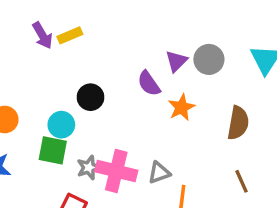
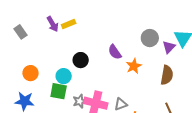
purple triangle: (176, 61) -> (169, 47), moved

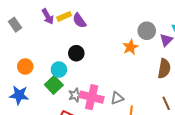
purple semicircle: (115, 52) -> (79, 21), moved
orange star: (134, 66) -> (130, 47), moved
green square: (59, 91) -> (54, 85), turned 36

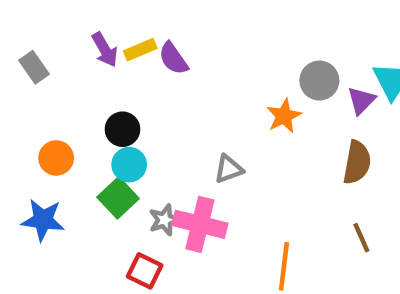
black circle: (76, 53) -> (122, 129), moved
gray triangle: (117, 98) -> (229, 169), moved

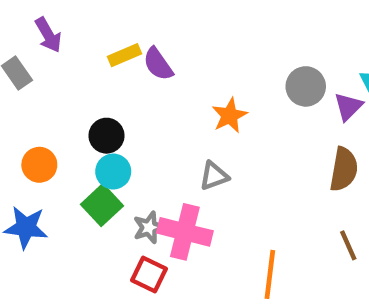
purple arrow: (105, 50) -> (48, 35), moved
orange star: (284, 116) -> (230, 116), moved
red square: (145, 271) -> (149, 274), moved

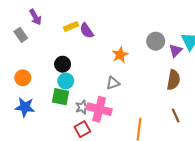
orange circle: (39, 165) -> (23, 78), moved
green square: (102, 205) -> (60, 97), turned -36
red square: (149, 274) -> (82, 129), turned 35

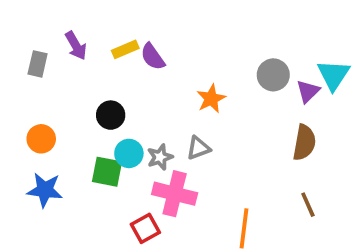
purple arrow: (35, 17) -> (76, 46), moved
gray rectangle: (21, 35) -> (38, 64), turned 48
cyan circle: (66, 81) -> (129, 153), moved
gray star: (82, 107) -> (160, 157), moved

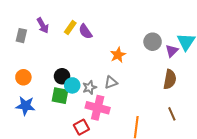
yellow rectangle: (125, 49) -> (70, 27), turned -32
black circle: (111, 115) -> (62, 76), moved

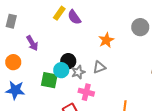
purple arrow: (43, 25) -> (32, 43), moved
black circle: (62, 76) -> (68, 61), moved
pink cross: (98, 108) -> (86, 92), size x0.7

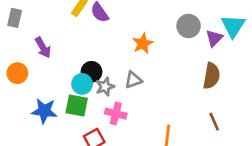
green square: (49, 80) -> (77, 105), moved
blue star: (15, 90) -> (44, 111), moved

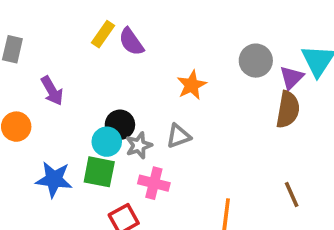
brown semicircle: (211, 76) -> (288, 110), moved

